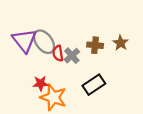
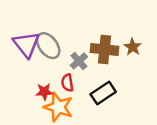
brown cross: (95, 45) -> (104, 49), size x1.5
red semicircle: (58, 53) -> (67, 83), moved

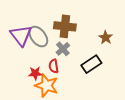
brown cross: (104, 49) -> (65, 26), moved
black rectangle: (103, 93) -> (91, 64), moved

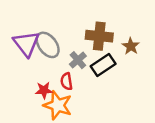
brown cross: (65, 26) -> (99, 36), moved
black rectangle: (91, 64) -> (103, 65), moved

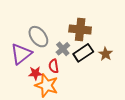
purple triangle: (26, 44) -> (21, 54), moved, turned 30
brown star: (131, 46) -> (106, 54), moved

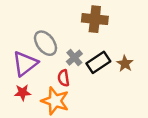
brown cross: (80, 29) -> (95, 19), moved
red star: (35, 73) -> (23, 92), moved

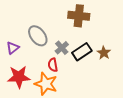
purple triangle: (25, 64) -> (13, 48), moved, size x0.6
red star: (23, 92) -> (19, 77), size x1.6

